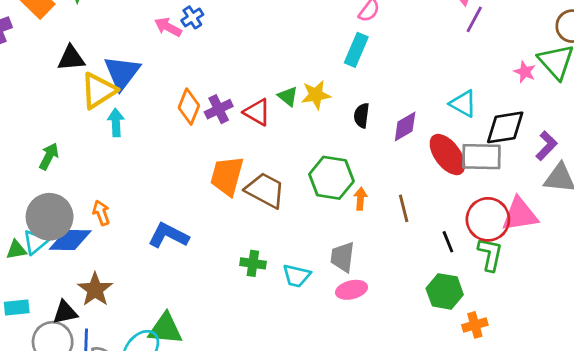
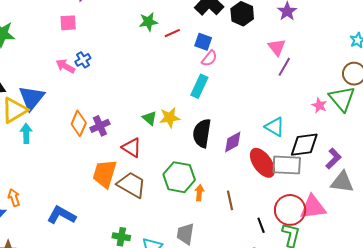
red triangle: (257, 112) -> (132, 148), moved
black semicircle: (362, 115) -> (202, 133), size x1.6

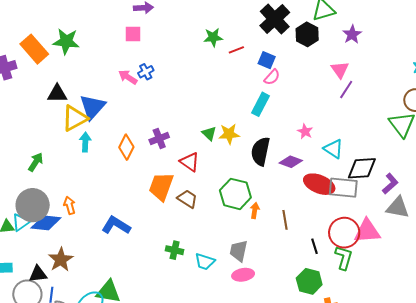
pink star: (319, 105) -> (305, 131), moved
orange diamond: (79, 123) -> (126, 147), moved
purple diamond: (233, 142) -> (291, 162), turned 45
red ellipse: (262, 163) -> (319, 184), turned -36
brown trapezoid: (131, 185) -> (187, 199), size x0.7

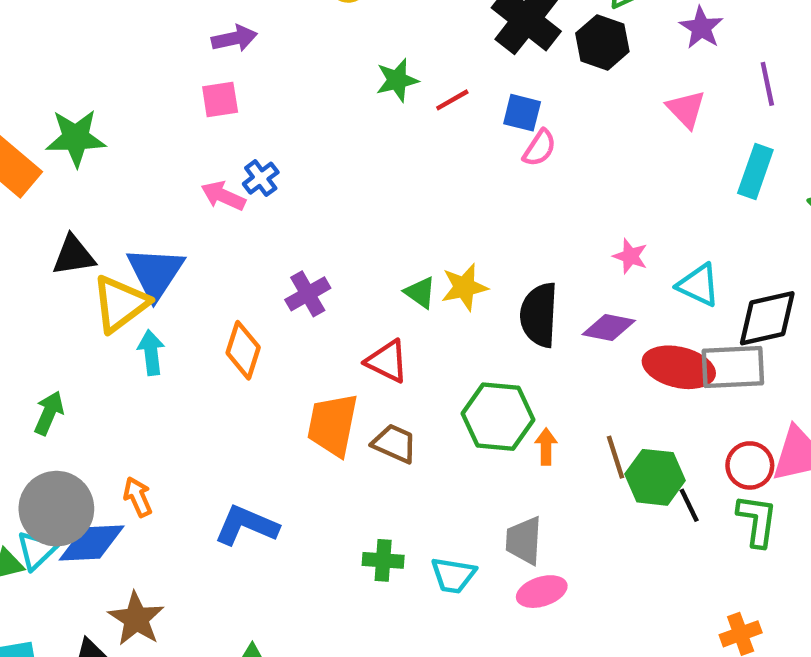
purple line: (346, 90) -> (767, 84), moved, turned -36
cyan rectangle: (260, 104) -> (755, 172), moved
purple cross: (159, 138) -> (308, 294), moved
red circle: (344, 233) -> (750, 465), size x0.7
green hexagon: (309, 281) -> (655, 477), moved

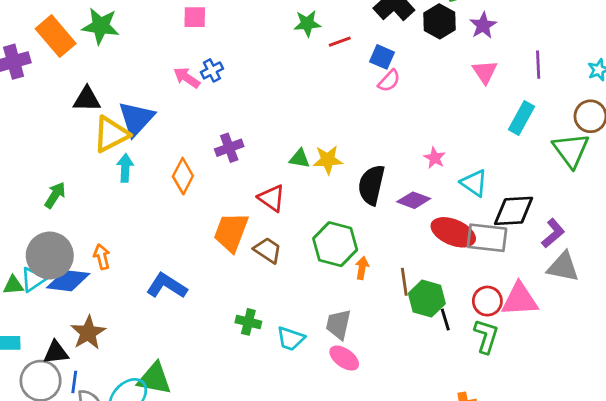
purple star: (701, 28) -> (483, 25), moved
green triangle: (420, 293) -> (300, 159), turned -35
pink ellipse: (542, 592) -> (344, 358), turned 44

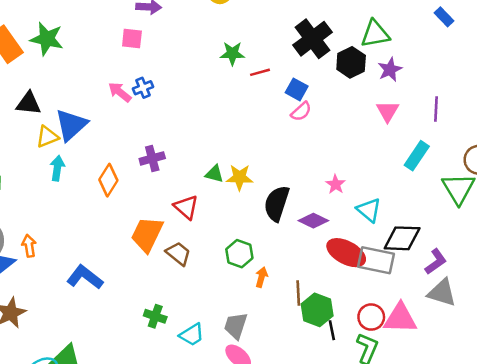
yellow triangle: (111, 134) -> (47, 137), size x0.7
green hexagon: (335, 244) -> (239, 254), size x0.7
cyan trapezoid: (291, 339) -> (192, 335), turned -56

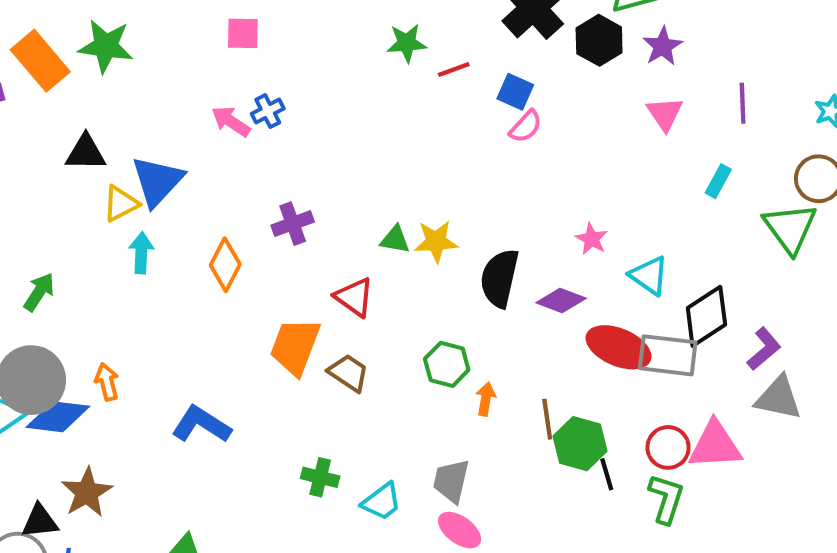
cyan rectangle: (417, 156) -> (718, 181), size x0.7
black diamond: (402, 238) -> (706, 316), turned -30

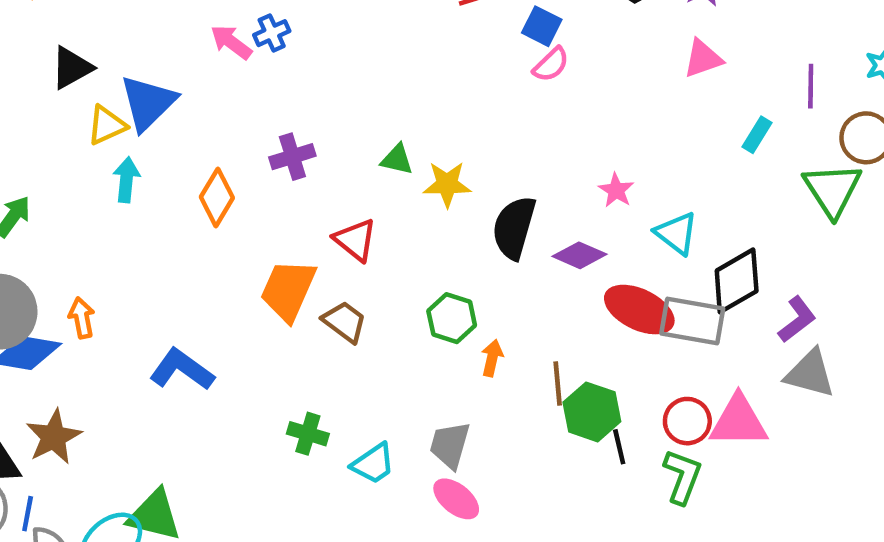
purple line: (743, 103) -> (811, 86), moved
pink triangle: (665, 114) -> (703, 59), turned 42
black triangle: (86, 153) -> (72, 68), turned -33
green triangle: (395, 240) -> (397, 159), moved

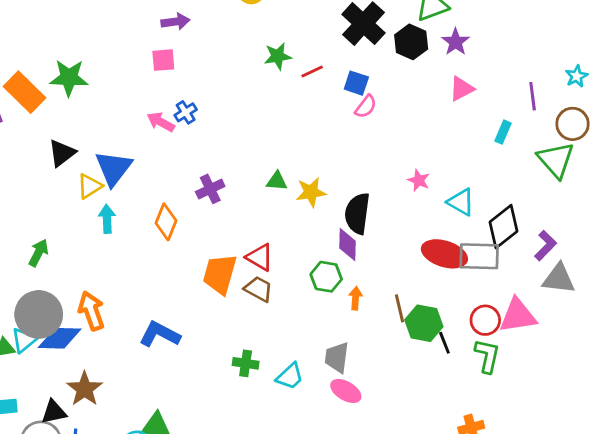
red triangle: (355, 240) -> (260, 257), moved
purple diamond: (580, 255) -> (347, 245), moved, turned 76
orange arrow: (82, 318) -> (91, 311), size x1.5

